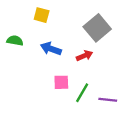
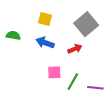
yellow square: (42, 15) -> (45, 19), moved

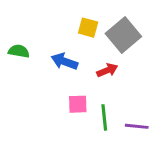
yellow square: (45, 19) -> (88, 28), moved
green line: (73, 82) -> (104, 117), turned -36

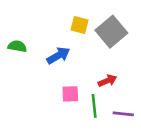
blue arrow: (64, 61) -> (58, 56), turned 130
red arrow: (107, 70) -> (107, 81), moved

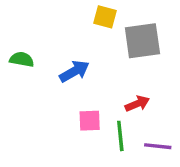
yellow square: (80, 25) -> (105, 17), moved
gray square: (111, 32) -> (142, 41), turned 32

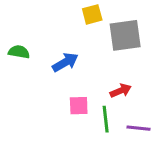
yellow square: (105, 17) -> (92, 14), turned -30

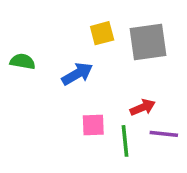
yellow square: (92, 14) -> (102, 33), moved
purple line: (139, 128) -> (164, 134), moved

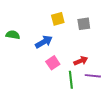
gray square: (148, 42) -> (84, 24), size x0.6
pink square: (93, 125) -> (53, 63), moved, turned -32

